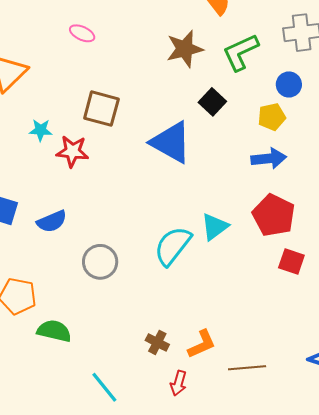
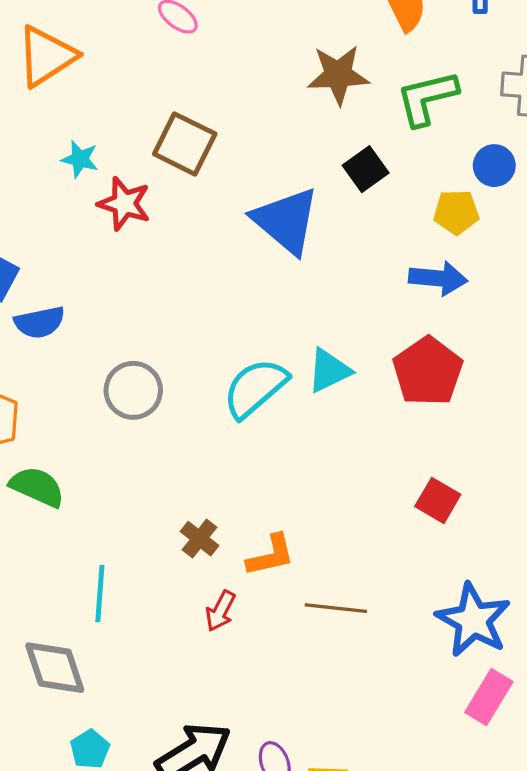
blue semicircle: (52, 221) -> (40, 322), moved
red square: (291, 262) -> (438, 500), moved
cyan line: (104, 387) -> (100, 594), turned 32

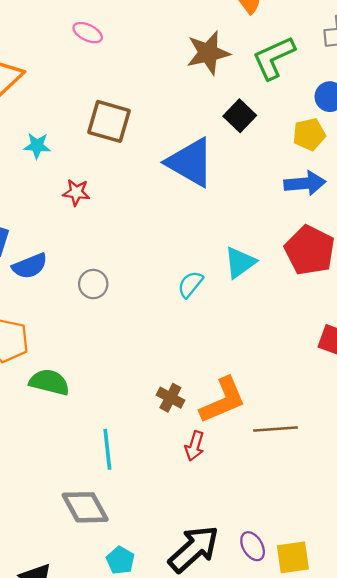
red star: (124, 204) -> (76, 192), moved, size x0.7
cyan semicircle: (255, 388) -> (190, 284), size x0.6
gray circle: (133, 390) -> (93, 284), moved, size x0.7
orange L-shape: (271, 555) -> (223, 400), size x1.4

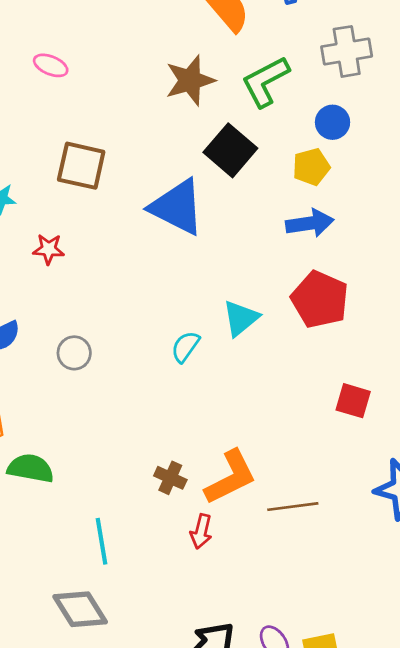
black square: (240, 116) -> (230, 150), size x1.4

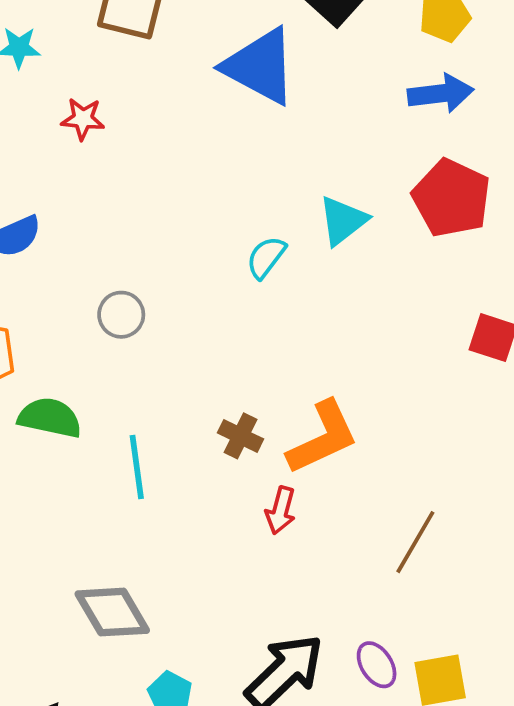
gray circle: (74, 353) -> (121, 315), moved
brown line: (293, 507) -> (415, 542), moved, turned -54
cyan line: (102, 541) -> (137, 467), moved

